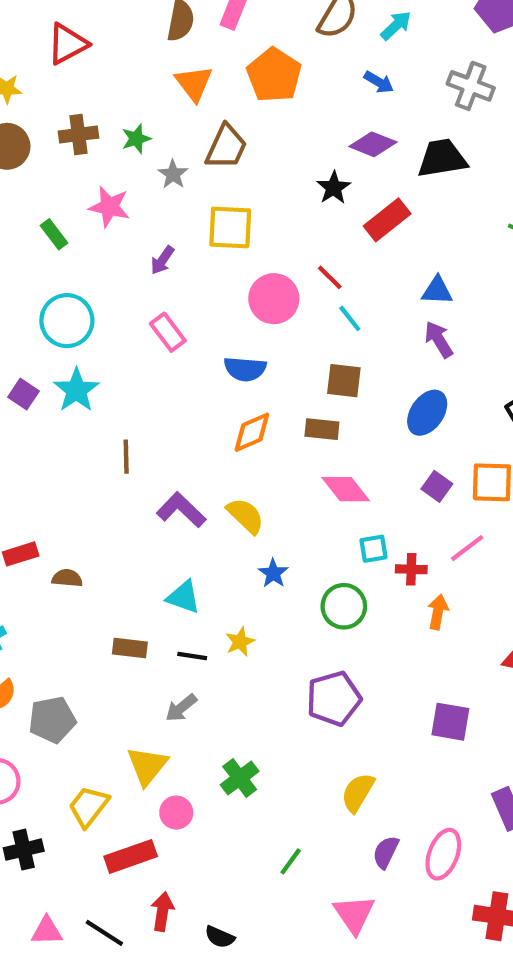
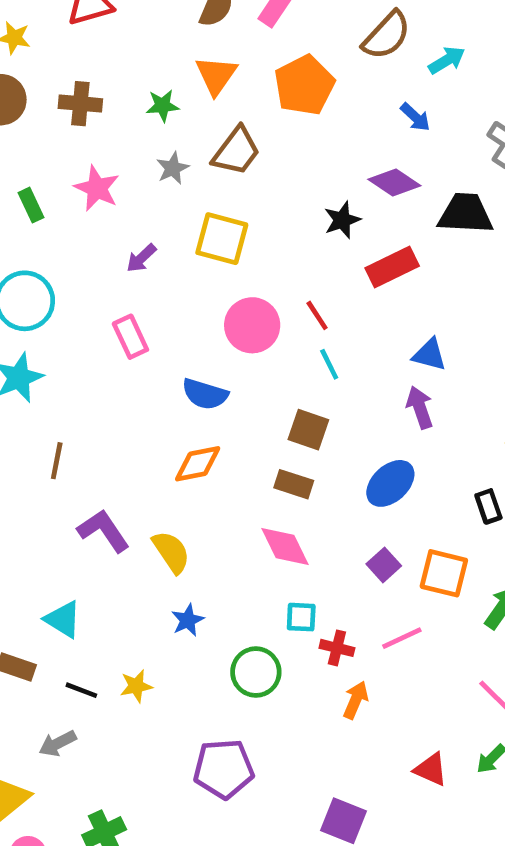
green star: (136, 139) -> (163, 106), moved
brown rectangle: (322, 429) -> (294, 484), moved
cyan triangle: (183, 597) -> (63, 619), moved

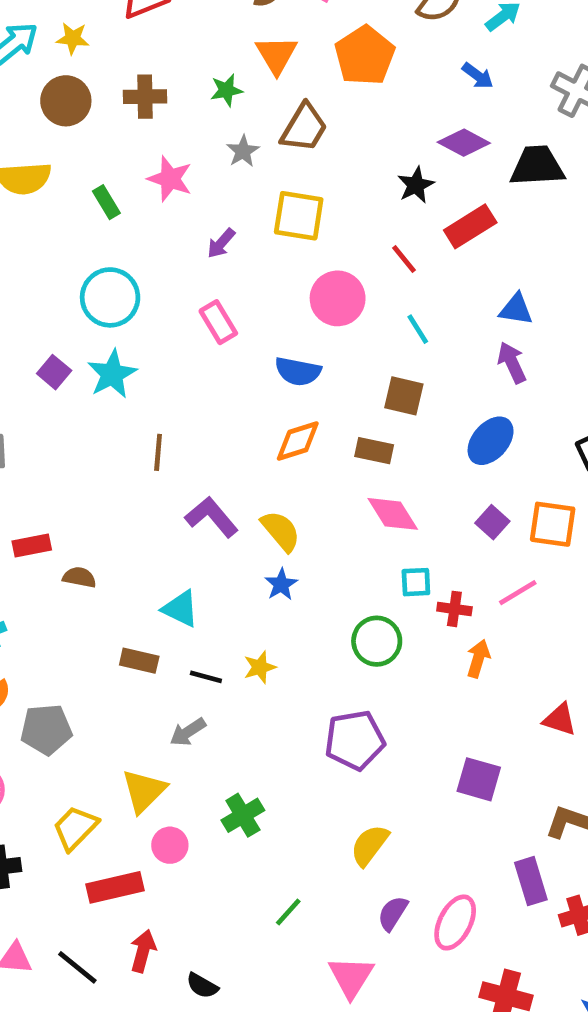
red line: (317, 315) -> (404, 259), moved
brown rectangle: (294, 484) -> (374, 451), moved
blue star: (188, 620) -> (281, 584), moved

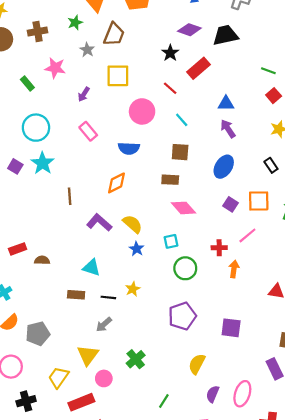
orange diamond: (298, 441) -> (117, 183), moved
cyan square: (416, 582) -> (171, 241), moved
purple square: (479, 779) -> (231, 328), moved

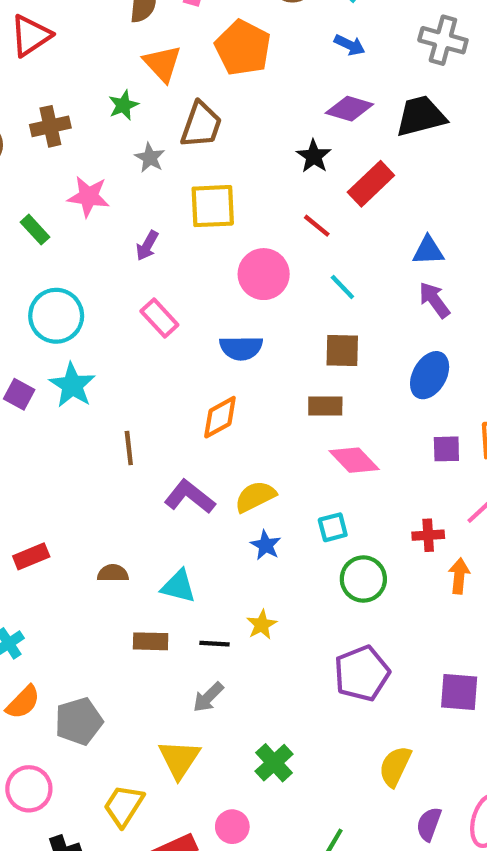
purple square: (230, 204) -> (446, 449), turned -32
yellow semicircle: (133, 224) -> (255, 497), turned -65
brown semicircle: (42, 260) -> (113, 573), moved
pink circle: (104, 378) -> (232, 827), moved

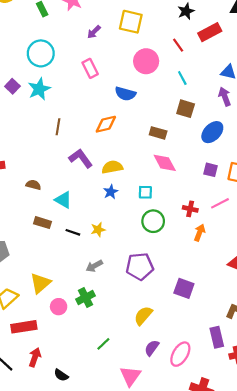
brown square: (342, 351) -> (186, 109), moved
gray arrow: (208, 697) -> (94, 266), moved
pink circle: (232, 827) -> (59, 307), moved

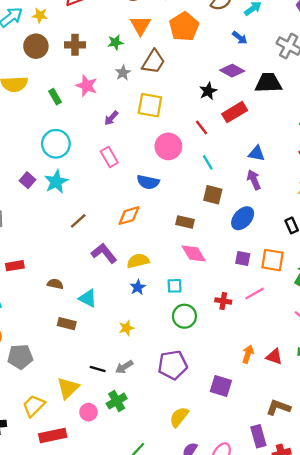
brown line: (58, 127) -> (78, 221), turned 42
black line: (73, 232) -> (98, 369), moved
orange arrow: (200, 233) -> (248, 354), moved

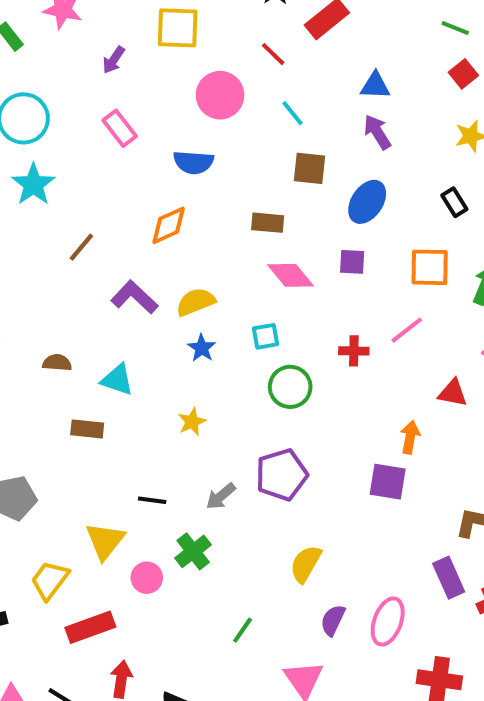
purple square: (243, 258) -> (352, 262), moved
red triangle: (274, 357) -> (453, 393), moved
gray arrow: (124, 367) -> (221, 496), moved
purple square: (221, 386) -> (388, 482), moved

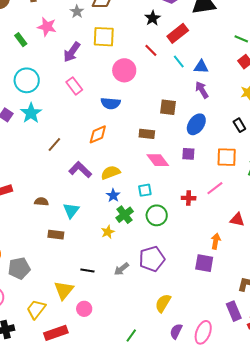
purple arrow: (114, 60) -> (72, 52), size x1.5
cyan line: (293, 113) -> (179, 61), moved
cyan triangle: (117, 380) -> (71, 210), turned 48
green cross: (193, 551) -> (125, 215), moved

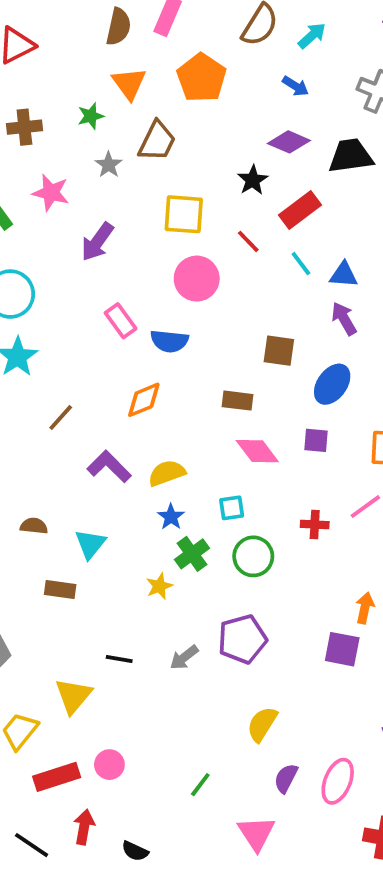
yellow square: (104, 37) -> (184, 214), moved
pink rectangle: (74, 86) -> (121, 321), moved
pink circle: (84, 309) -> (109, 765), moved

